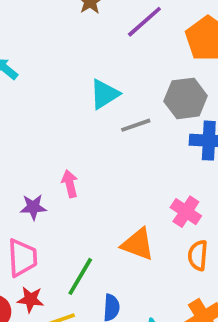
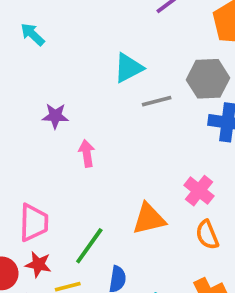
purple star: (33, 207) -> (55, 116), moved
orange triangle: (138, 244) -> (149, 219), turned -39
orange semicircle: (198, 255) -> (207, 235), turned -32

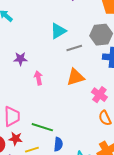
orange triangle: (149, 219) -> (75, 77), moved
green line: (89, 246) -> (42, 127), turned 75

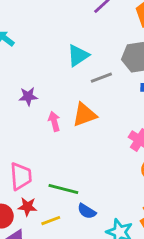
orange triangle: (75, 77) -> (85, 115), moved
blue semicircle: (58, 144) -> (87, 211), turned 120

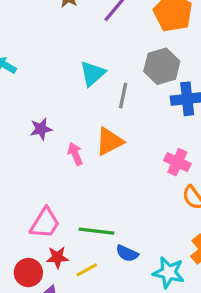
gray line: (101, 78) -> (123, 96), turned -50
pink trapezoid: (21, 176) -> (45, 223), turned 44

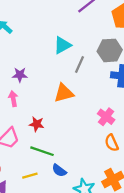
pink arrow: (75, 154) -> (13, 99), moved
red star: (57, 257) -> (37, 124), moved

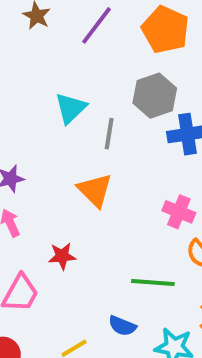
orange triangle: (64, 93) -> (95, 190), turned -45
green line: (42, 151) -> (153, 282), moved

